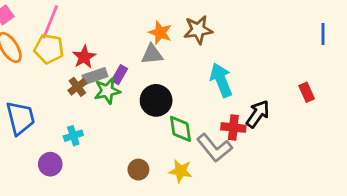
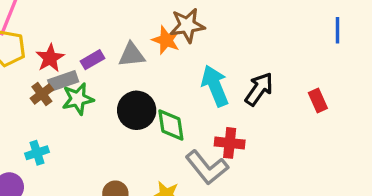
orange star: (160, 33) -> (166, 40), moved
purple rectangle: (119, 75) -> (93, 60), moved, turned 30
black arrow: (258, 114) -> (259, 89), moved
green diamond: (180, 129) -> (171, 125), moved

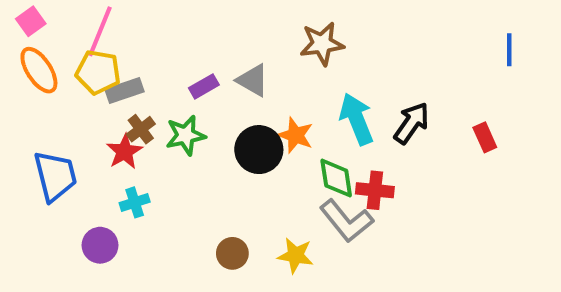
orange star: (166, 40) -> (295, 135), moved
gray triangle: (132, 55) -> (253, 80), turned 36
red star: (50, 58) -> (124, 152), moved
gray rectangle: (63, 81) -> (124, 90), moved
green diamond: (171, 125) -> (336, 178), moved

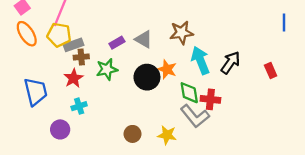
brown star: (322, 44) -> (181, 33), moved
brown cross: (141, 129) -> (81, 57), moved, turned 32

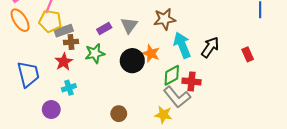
gray triangle: (144, 39) -> (129, 25), turned 36
green diamond: (189, 93) -> (172, 75), turned 70
yellow star: (167, 135) -> (163, 115), moved

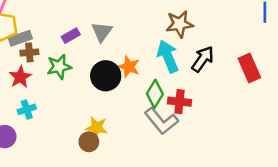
brown star: (164, 19) -> (179, 24), moved
red rectangle: (248, 54) -> (249, 68), size x1.5
green diamond: (172, 75) -> (155, 94), turned -30
yellow star: (163, 115) -> (97, 128), moved

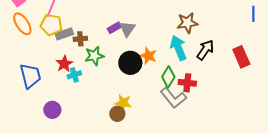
purple rectangle: (71, 36) -> (114, 28), moved
brown cross: (29, 52) -> (80, 39), moved
cyan cross: (27, 109) -> (74, 75), moved

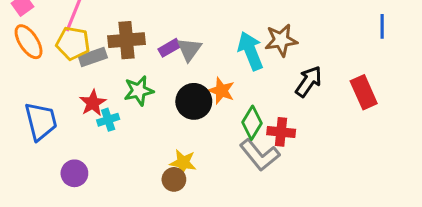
brown cross: (80, 39) -> (126, 40), moved, size x1.6
cyan arrow: (178, 48) -> (250, 51), moved

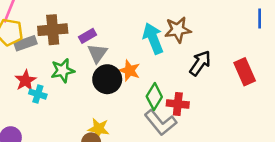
gray triangle: (189, 49) -> (97, 53), moved
cyan cross: (108, 120) -> (38, 94), turned 35

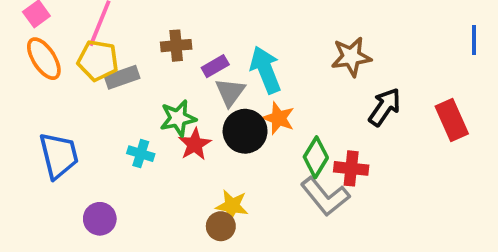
brown cross: (53, 30) -> (176, 46), moved, size x0.7
cyan arrow: (153, 38) -> (266, 70), moved
red star: (25, 80) -> (195, 144), moved

